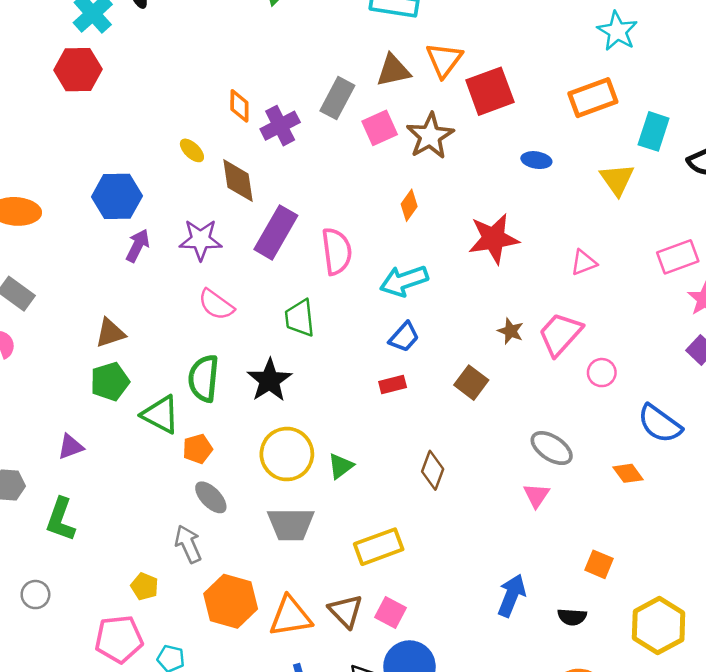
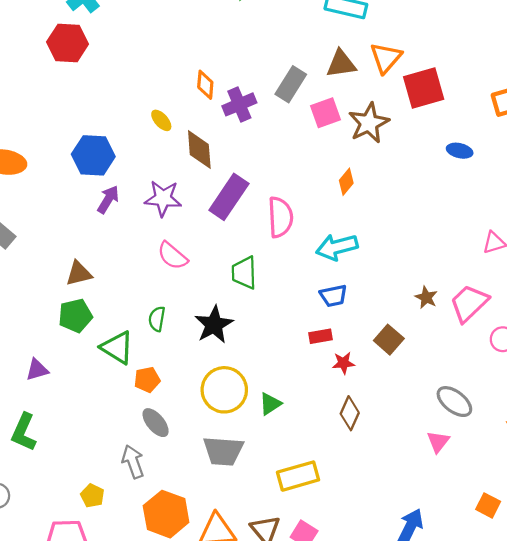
red star: (494, 239) -> (343, 363), moved, size x0.5
blue trapezoid: (404, 337) -> (333, 296), turned 32
green semicircle: (204, 378) -> (157, 319), size x0.6

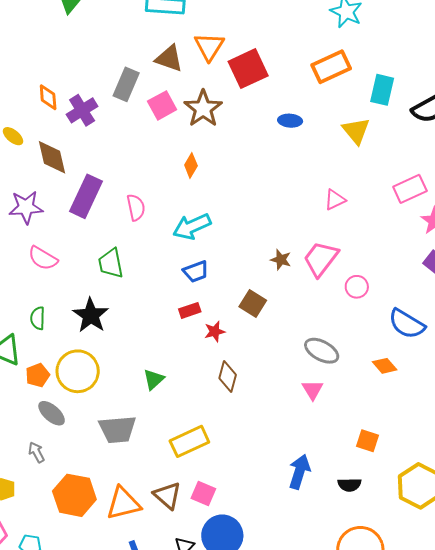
brown triangle: (341, 64) -> (169, 58), turned 36
pink semicircle: (280, 217) -> (136, 207), size x0.7
yellow circle: (224, 390) -> (78, 371), moved
gray arrow: (133, 462) -> (36, 452), size x0.7

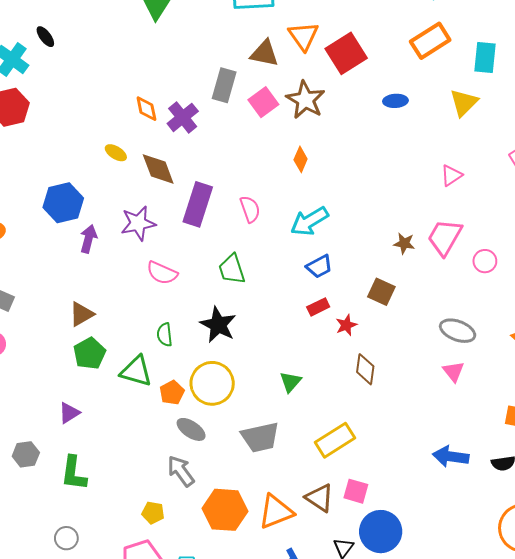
yellow triangle: (356, 131) -> (464, 103), turned 32
gray arrow: (36, 452) -> (181, 471), size x1.5
blue arrow: (299, 472) -> (451, 457), turned -92

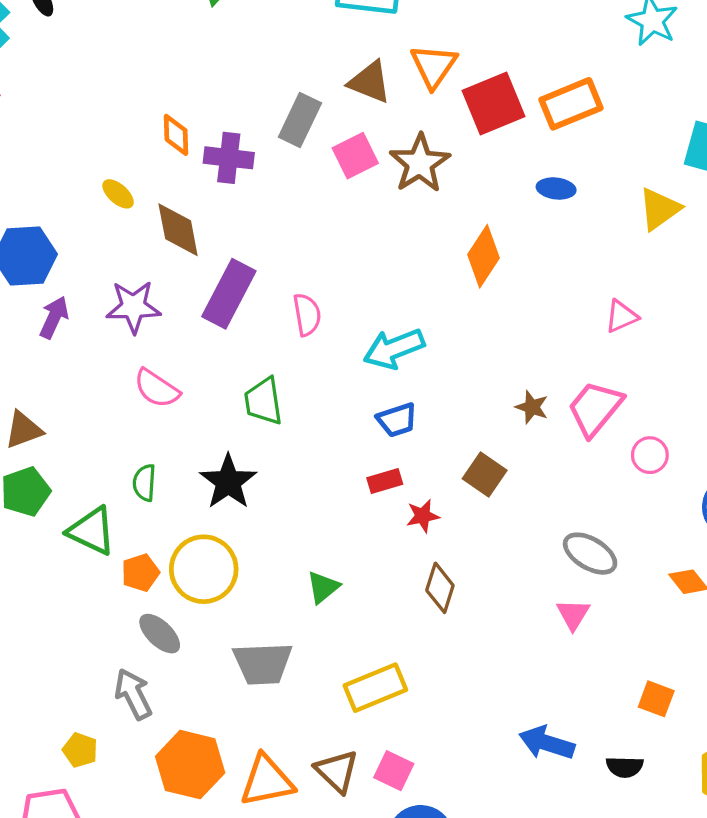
orange rectangle: (430, 41) -> (571, 104), moved
purple cross: (183, 117) -> (229, 158), turned 36
orange diamond: (301, 159) -> (483, 256), moved, size x1.5

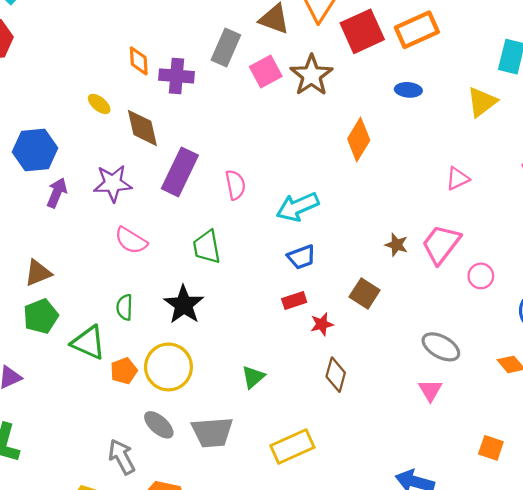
gray ellipse: (160, 634) -> (159, 425), moved

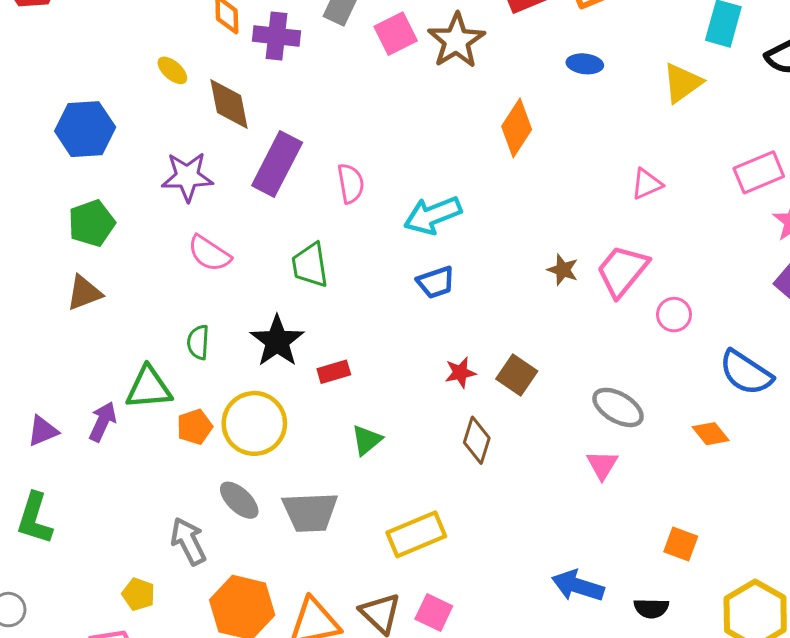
purple arrow: (57, 193) -> (103, 422), moved
brown square: (365, 294) -> (517, 375), moved
red rectangle: (294, 300) -> (334, 372), moved
green pentagon: (41, 316) -> (92, 223), moved
green triangle: (88, 343) -> (149, 388), turned -30

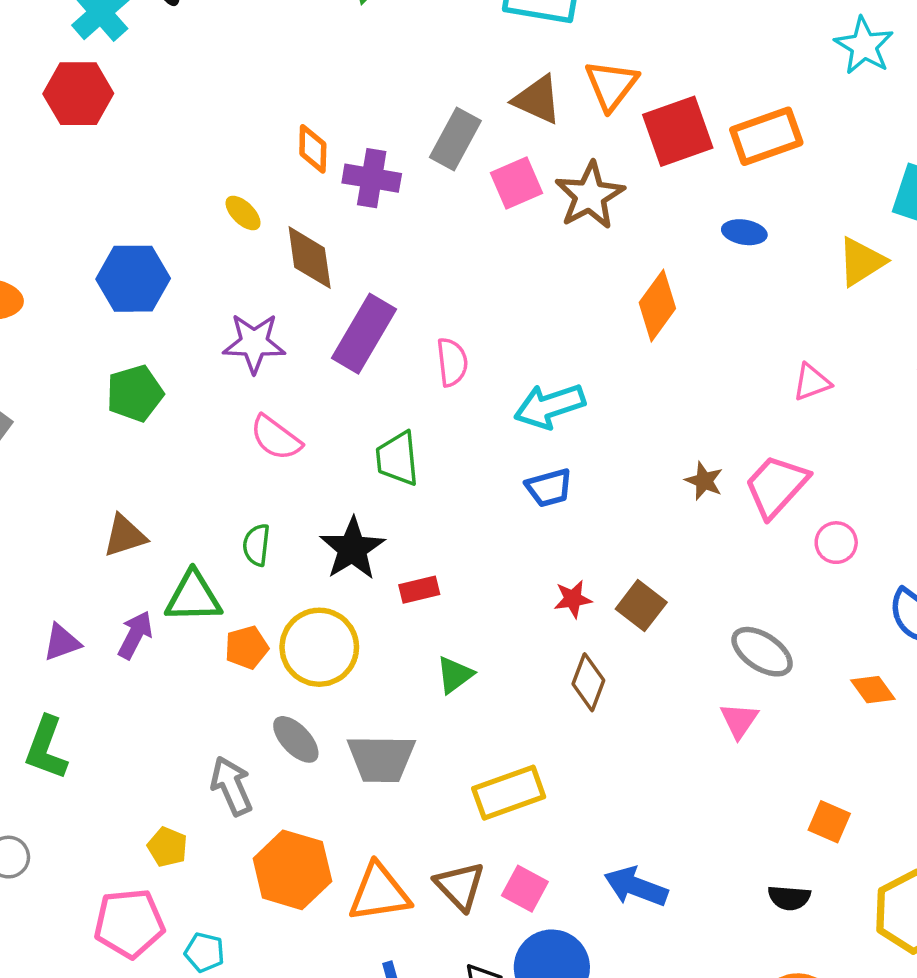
brown triangle: (84, 293) -> (125, 536), moved
blue arrow: (578, 586) -> (636, 887), moved

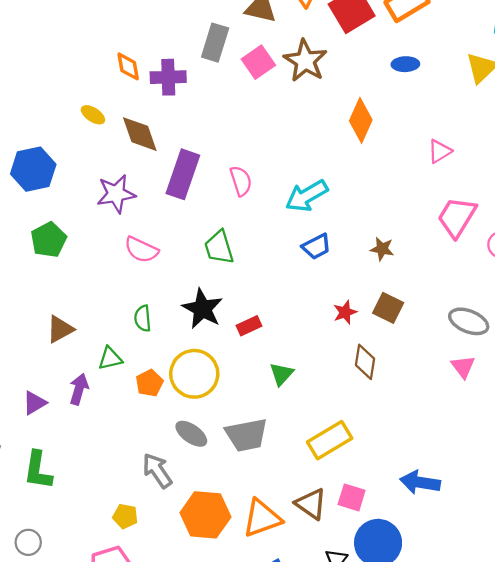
pink triangle: (812, 382) -> (440, 151), moved
brown star: (704, 481) -> (382, 249), moved
green triangle: (193, 597) -> (110, 358), size x0.7

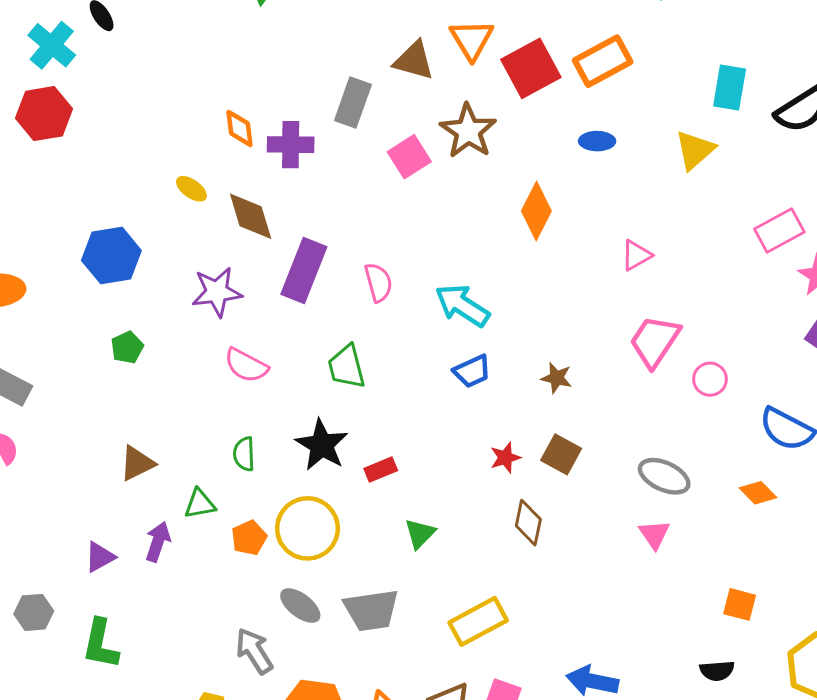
pink square: (258, 62) -> (409, 157), moved
cyan arrow: (307, 196) -> (462, 305), turned 60
green pentagon: (49, 240) -> (127, 347), size x0.7

